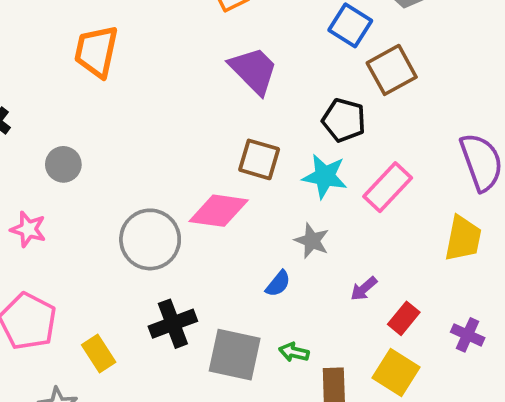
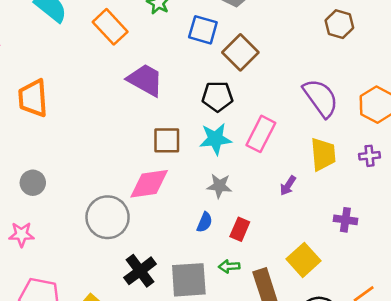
purple arrow: (364, 289) -> (288, 186), moved
red rectangle: (404, 318) -> (240, 229), moved
yellow square: (396, 372) -> (303, 260), turned 32

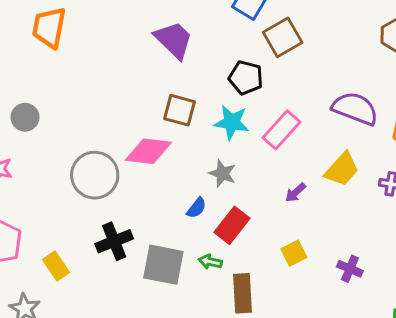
purple semicircle: (321, 98) -> (355, 109), turned -48
yellow trapezoid: (323, 154) -> (342, 169), turned 32
purple cross: (345, 220) -> (350, 269), moved
red rectangle: (240, 229) -> (232, 225), size x1.4
yellow square: (303, 260) -> (294, 253), moved, size x0.7

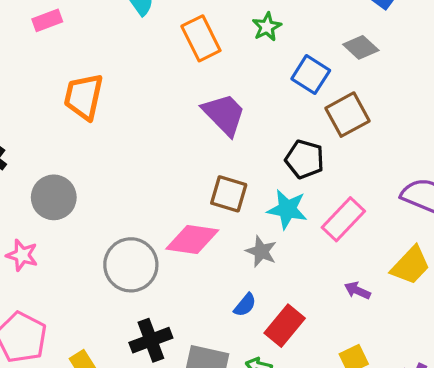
gray circle: (25, 117) -> (54, 197), size x1.4
gray star: (222, 173) -> (261, 251), moved
purple arrow: (295, 193) -> (357, 290), turned 65

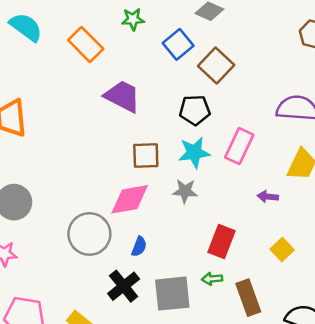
green star: (267, 27) -> (133, 19), turned -30
blue square: (311, 75) -> (178, 44), turned 36
blue semicircle: (245, 305) -> (139, 247), moved

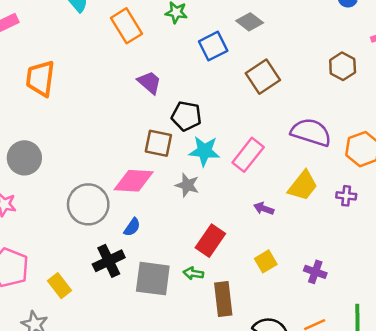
brown square: (216, 66) -> (263, 77), moved
purple trapezoid: (122, 96) -> (149, 82), size x0.7
black pentagon: (195, 110) -> (186, 116), moved

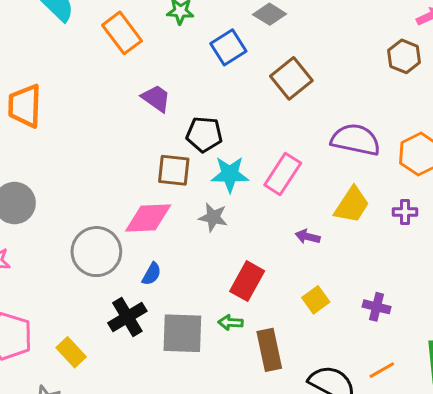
brown hexagon: (343, 66) -> (404, 56), moved

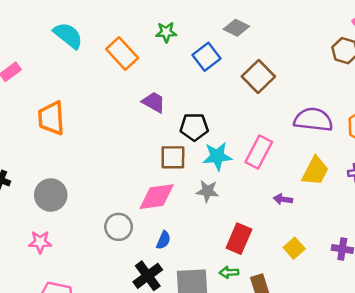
gray circle: (96, 252) -> (119, 227), size x0.7

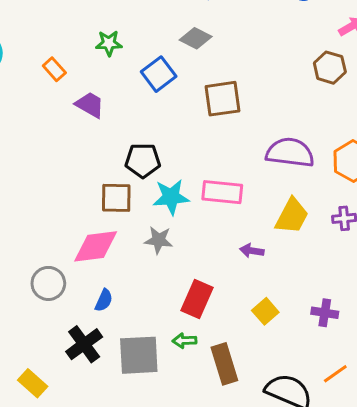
orange rectangle: (122, 54) -> (54, 69), size x0.6
brown square: (258, 76) -> (222, 99), turned 36
purple trapezoid: (154, 102) -> (90, 105), moved
pink rectangle: (259, 152) -> (222, 192), turned 68

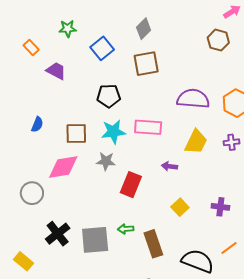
gray diamond: (196, 38) -> (144, 29), moved, turned -70
black pentagon: (143, 161) -> (109, 96), moved
red rectangle: (197, 299) -> (131, 185), moved
blue semicircle: (104, 300) -> (37, 124), moved

